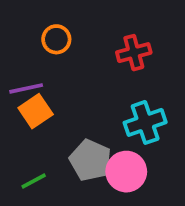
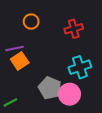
green line: (34, 181) -> (10, 102), moved

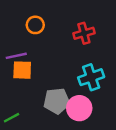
orange square: (20, 61) -> (22, 70), turned 36
gray pentagon: (50, 88) -> (57, 101), turned -30

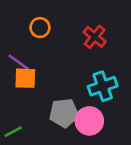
red cross: (84, 33) -> (95, 37), turned -36
purple line: (16, 56) -> (19, 62), turned 48

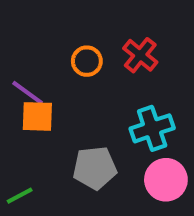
orange circle: (40, 28) -> (87, 61), moved
pink circle: (89, 121) -> (166, 180), moved

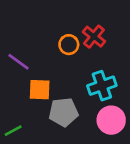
orange circle: (87, 61) -> (69, 45), moved
orange square: (37, 116) -> (40, 90), moved

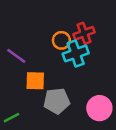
red cross: (94, 37) -> (84, 33), turned 30
cyan cross: (102, 86) -> (76, 53), moved

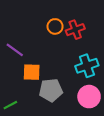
orange circle: (61, 40) -> (55, 26), moved
cyan cross: (76, 53) -> (87, 66), moved

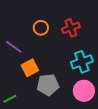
orange circle: (55, 26) -> (41, 28), moved
orange square: (32, 72) -> (30, 68), turned -30

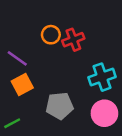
red cross: (71, 28) -> (73, 40), moved
orange square: (30, 68) -> (22, 85), moved

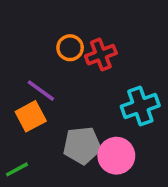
purple line: (17, 58) -> (41, 91), moved
pink circle: (104, 113) -> (116, 156), moved

